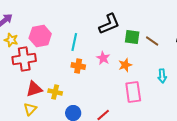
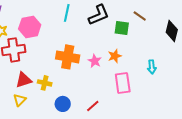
brown line: (152, 41) -> (140, 16), moved
cyan line: (74, 42) -> (67, 13), moved
pink star: (103, 58) -> (95, 61), moved
orange cross: (78, 66) -> (68, 57), size x1.6

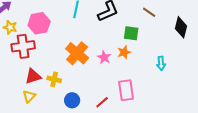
green square: (122, 28) -> (131, 33), moved
orange cross: (68, 57) -> (77, 53), turned 30
pink rectangle: (123, 83) -> (126, 90), moved

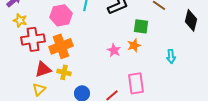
pink hexagon: (39, 23) -> (61, 15), moved
orange cross: (77, 53) -> (61, 46), moved, turned 30

